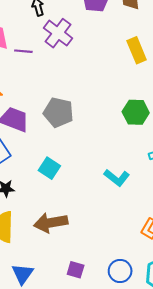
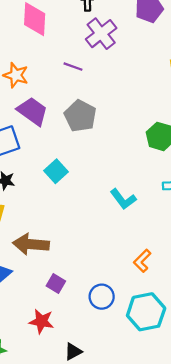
purple line: (23, 51) -> (73, 67), moved
brown arrow: (51, 223) -> (31, 244), moved

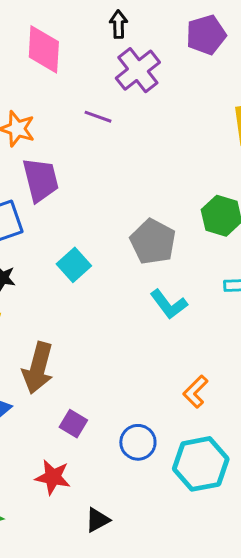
purple trapezoid: (32, 111) -> (41, 180), turned 40
gray pentagon: (80, 116) -> (153, 242), moved
brown arrow: (31, 244) -> (38, 368), turned -80

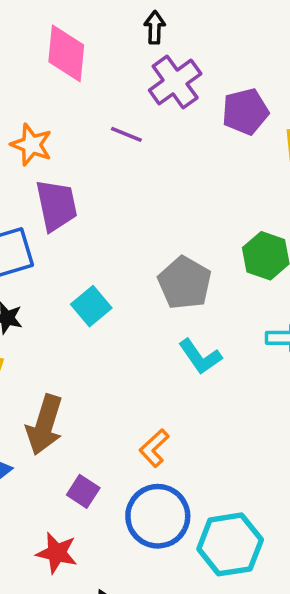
purple pentagon: (206, 35) -> (245, 112), moved
orange L-shape: (195, 392) -> (154, 448), moved
blue circle: (138, 442) -> (158, 516), size x1.5

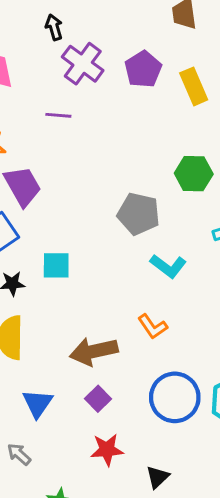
cyan square: (91, 306) -> (56, 265), moved, turned -32
brown arrow: (45, 425) -> (94, 351), moved, turned 78
orange L-shape: (154, 448) -> (153, 327), moved, turned -64
purple square: (83, 491) -> (98, 399), moved, turned 30

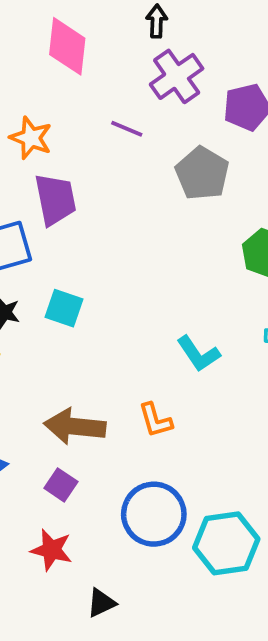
gray pentagon: (139, 214) -> (202, 173), moved
purple square: (98, 399) -> (61, 485), turned -30

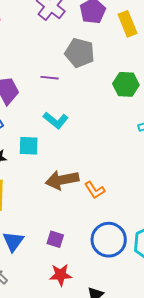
purple line: (127, 129) -> (50, 78), moved
cyan L-shape: (198, 354) -> (56, 120), moved
brown arrow: (75, 426) -> (62, 180), moved

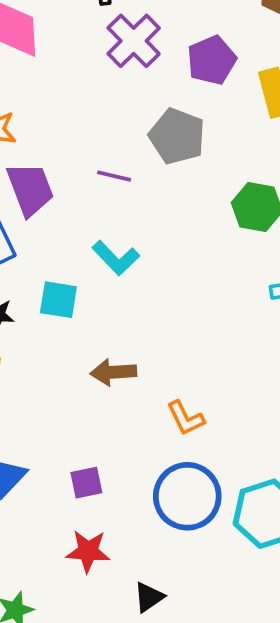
brown arrow: (62, 180) -> (113, 372), size x0.7
orange L-shape: (95, 190) -> (186, 418), moved
purple square: (55, 239) -> (86, 483), turned -36

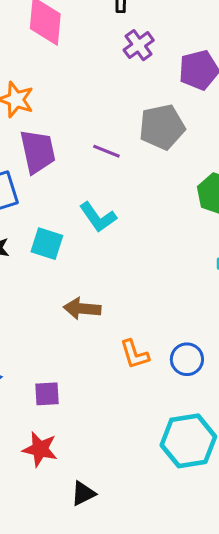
purple cross: (134, 41) -> (139, 45), size x0.7
gray pentagon: (177, 136) -> (162, 127), turned 30
blue circle: (187, 496) -> (187, 359), moved, size x0.6

